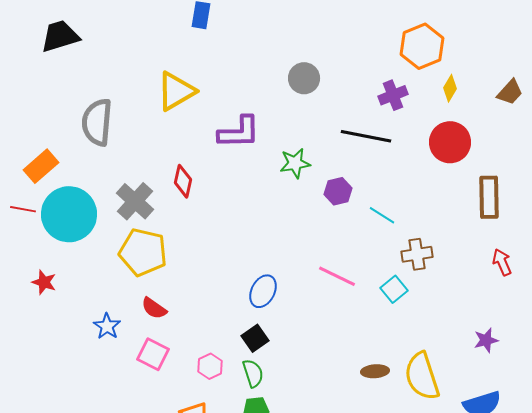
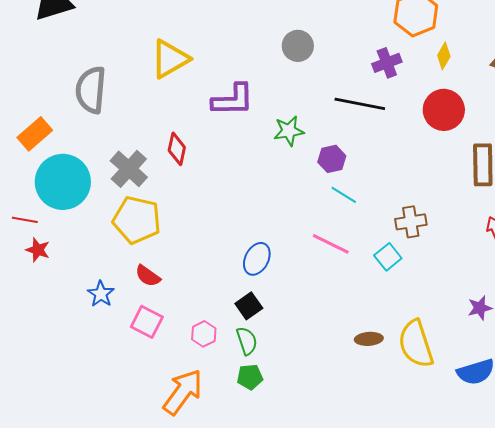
red line: (23, 209) -> (25, 220), moved
cyan line: (382, 215) -> (344, 195), moved

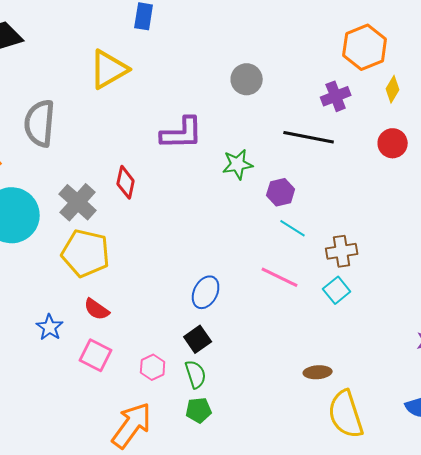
yellow triangle: (170, 59) -> (109, 69), moved
red circle: (444, 110) -> (393, 143), size x0.7
brown cross: (411, 222) -> (342, 251), moved
yellow semicircle: (416, 344) -> (346, 414), moved

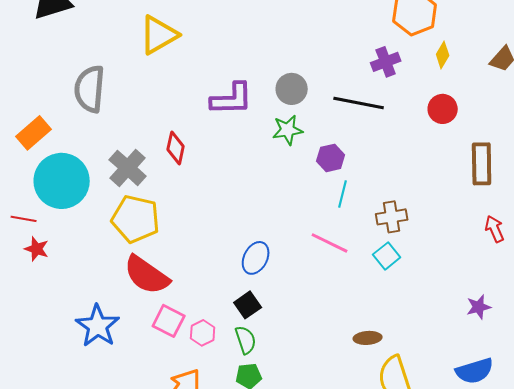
gray circle: (247, 79) -> (292, 89), moved
cyan line: (293, 228) -> (343, 194), turned 72
red semicircle: (97, 309) -> (147, 275), size x1.8
blue star: (50, 327) -> (98, 326), moved, size x1.6
pink square: (96, 355) -> (169, 321), moved

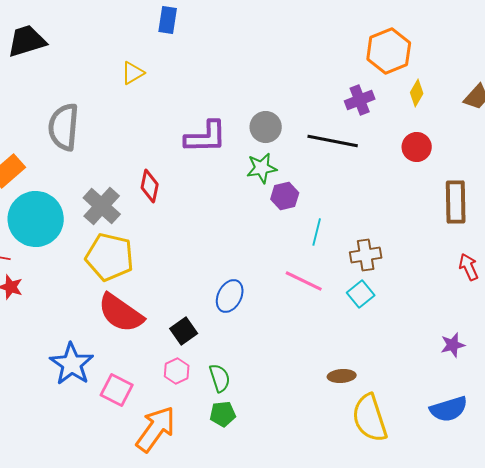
yellow triangle: (159, 35) -> (133, 73), size x0.6
purple hexagon: (331, 158) -> (285, 196), moved
black square: (248, 305) -> (184, 331), moved
pink square: (169, 321) -> (117, 390), moved

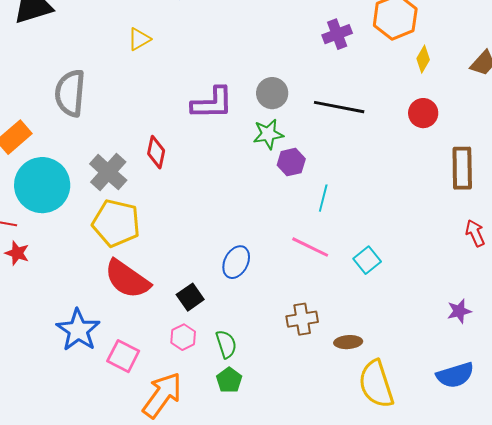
purple cross: (360, 100) -> (337, 34), moved
brown cross: (366, 255) -> (302, 319), moved
green pentagon: (223, 414) -> (229, 380), turned -30

